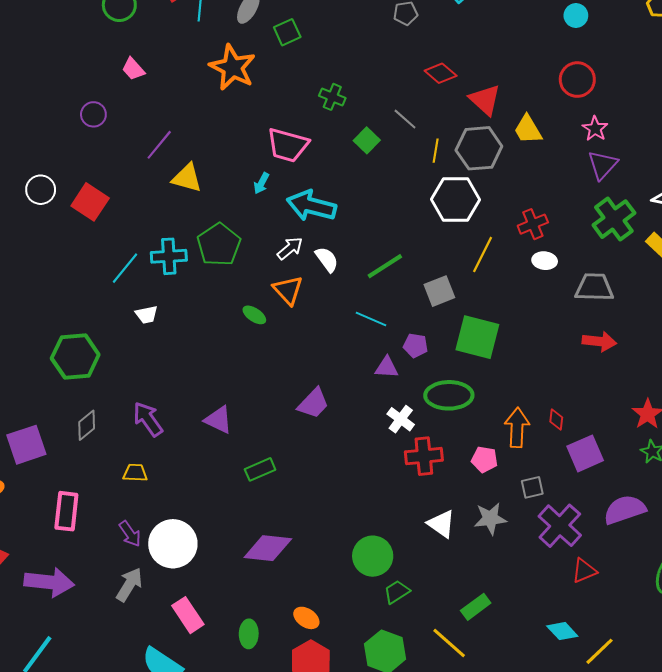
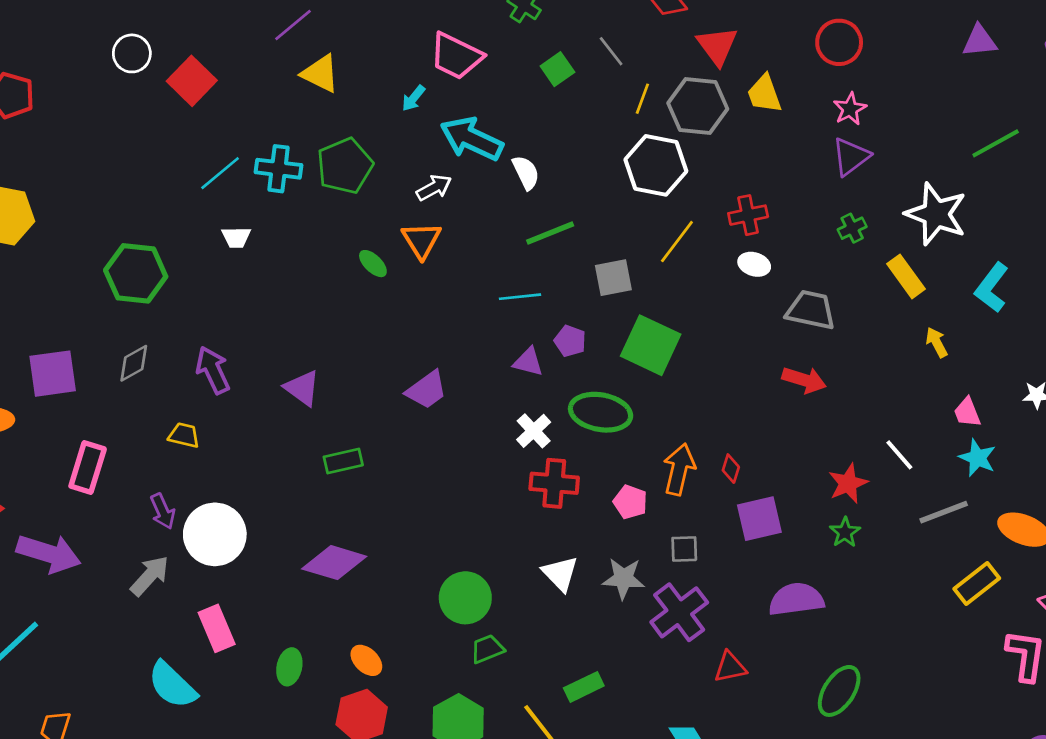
green cross: (614, 219) -> (852, 228), size x0.5
white semicircle: (327, 259) -> (526, 172), moved
cyan line: (371, 319) -> (520, 297), turned -40
purple cross: (560, 526) -> (679, 612), moved

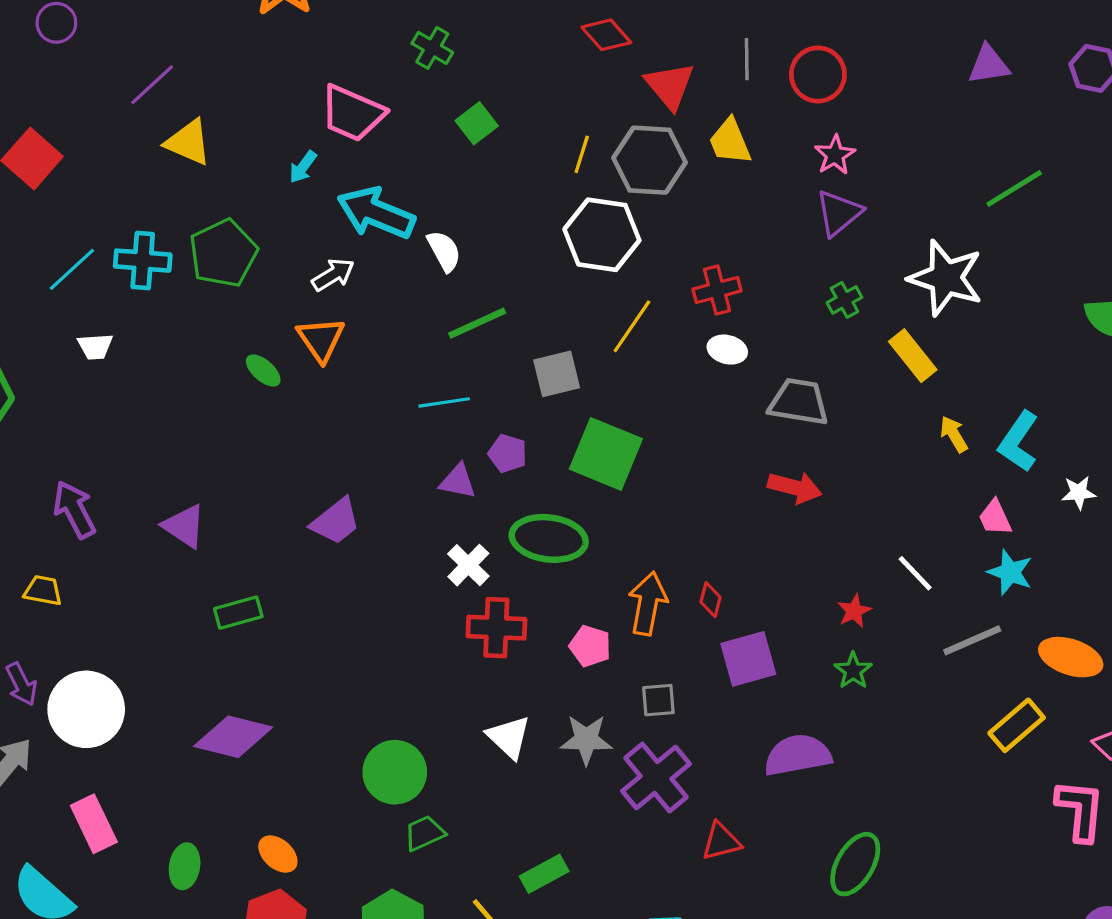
gray line: (611, 51) -> (747, 59), moved, turned 40
cyan L-shape: (992, 288) -> (1018, 442), moved
red star: (848, 483) -> (854, 611), size x0.7

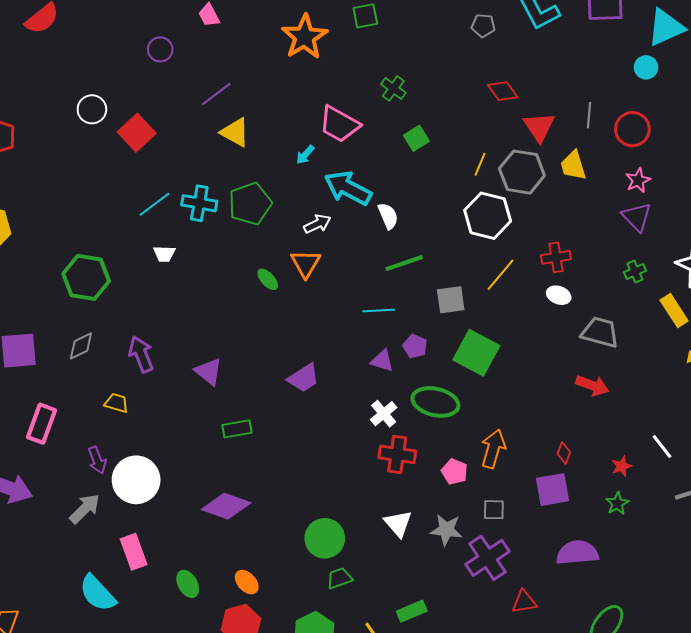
purple triangle: (839, 213) -> (637, 217), turned -40
red diamond: (711, 600) -> (564, 453), moved
green ellipse: (185, 866) -> (188, 584), turned -44

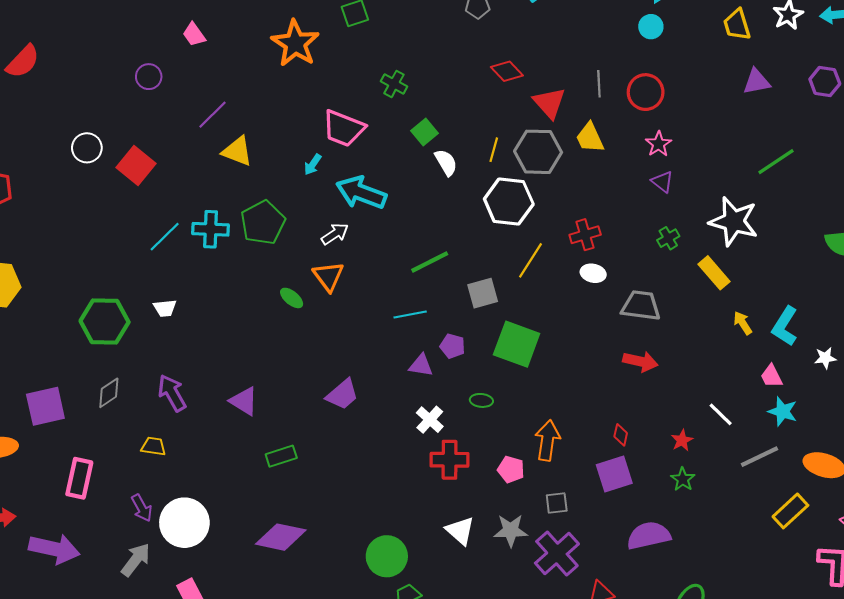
white semicircle: (388, 216) -> (446, 162), moved
purple triangle: (637, 217) -> (662, 182), size x0.7
white trapezoid: (164, 254) -> (165, 308), moved
green ellipse: (435, 402) -> (481, 400), size x0.5

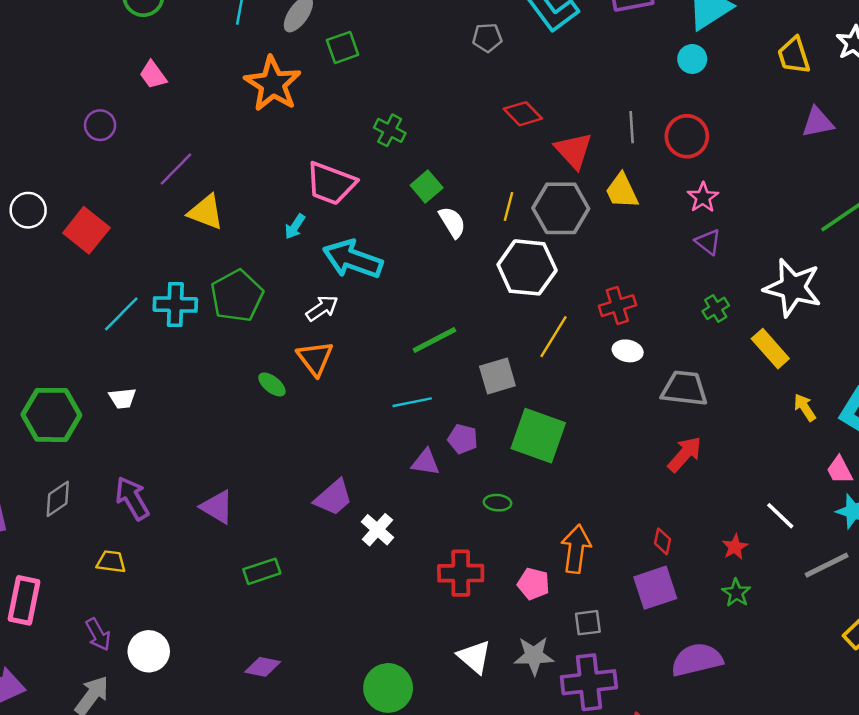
red arrow: (640, 361) -> (685, 454), turned -60
white cross: (430, 420) -> (377, 530), moved
white circle: (184, 523) -> (149, 651), size x0.7
purple diamond: (281, 537) -> (263, 667), size x0.6
purple cross: (557, 553) -> (589, 682), turned 36

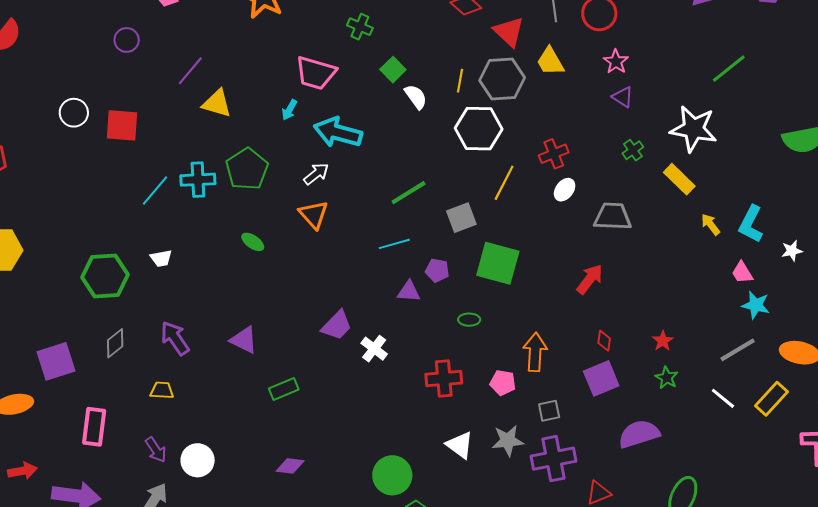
red square: (86, 230) -> (122, 125), turned -30
white ellipse: (628, 351) -> (565, 190), turned -60
green ellipse: (272, 384) -> (253, 242), moved
red arrow: (685, 454) -> (590, 279), moved
white line: (780, 516) -> (723, 398), moved

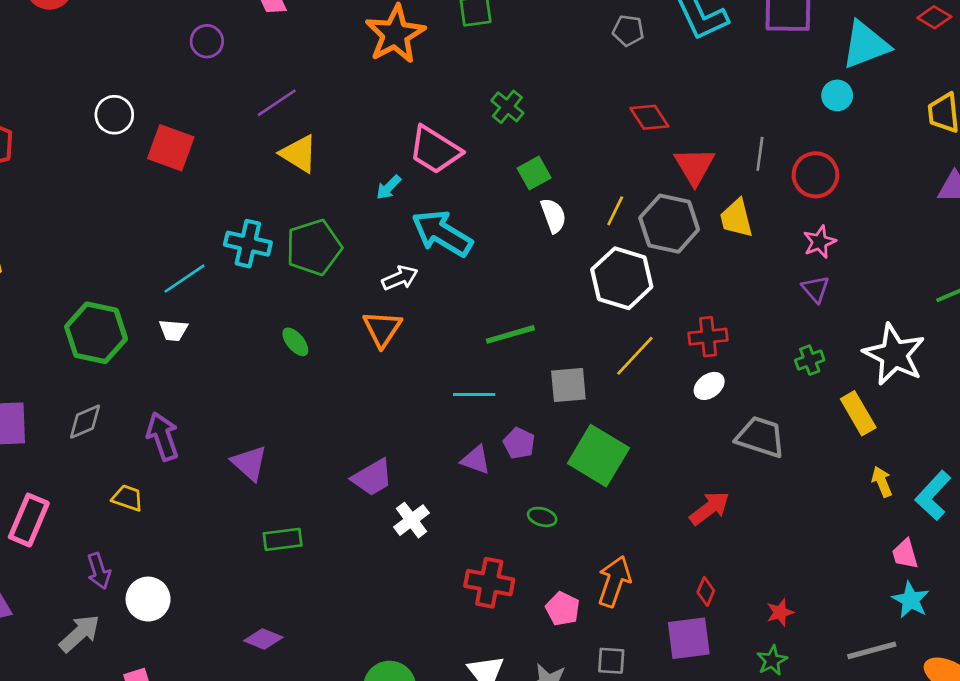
cyan line: (155, 191) -> (185, 279), moved

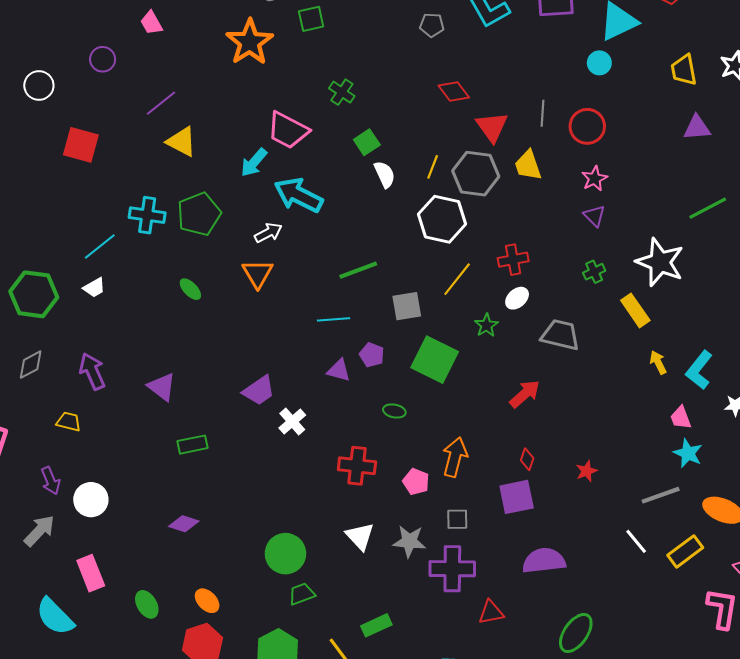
white circle: (114, 115) -> (39, 85), moved
cyan arrow: (389, 187) -> (254, 162), size x1.4
white trapezoid: (173, 330) -> (94, 288), turned -30
green star: (772, 660) -> (486, 325), moved

